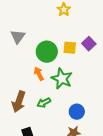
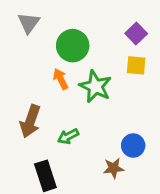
yellow square: (70, 48) -> (136, 65), moved
green arrow: (44, 103) -> (68, 136), moved
blue circle: (77, 112) -> (133, 146), moved

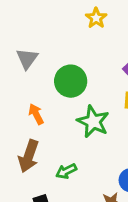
orange arrow: (61, 79) -> (36, 114), moved

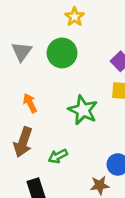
yellow star: (96, 18) -> (75, 17), moved
green circle: (71, 81) -> (62, 53), moved

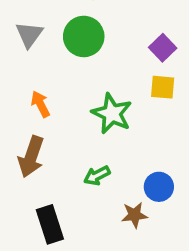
green arrow: (58, 156) -> (97, 176), moved

